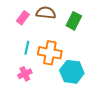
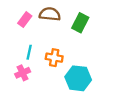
orange cross: (50, 53) -> (54, 58), size x0.7
pink cross: (25, 74) -> (23, 73), moved

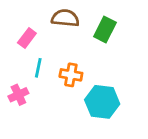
pink rectangle: (25, 20) -> (27, 38), moved
pink cross: (23, 73) -> (18, 95), moved

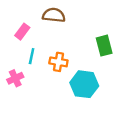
green rectangle: (105, 29) -> (104, 46), moved, turned -42

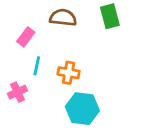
green rectangle: (104, 46) -> (110, 16), moved
cyan hexagon: (84, 84) -> (82, 109), moved

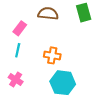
cyan line: (37, 66) -> (18, 50), moved
pink cross: (17, 92) -> (16, 80), moved, turned -32

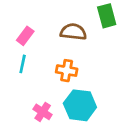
brown semicircle: (48, 14) -> (73, 32), moved
pink cross: (16, 80) -> (43, 112), moved

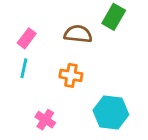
green rectangle: (107, 16) -> (114, 17), turned 45
cyan hexagon: (80, 105) -> (111, 113), moved

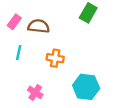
brown semicircle: (78, 34) -> (39, 26), moved
pink rectangle: (27, 38) -> (14, 22), moved

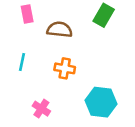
pink rectangle: (14, 22) -> (27, 14), moved, turned -48
brown semicircle: (39, 26) -> (60, 30), moved

